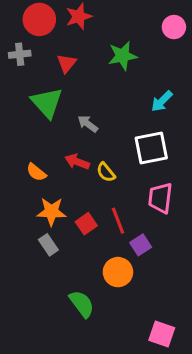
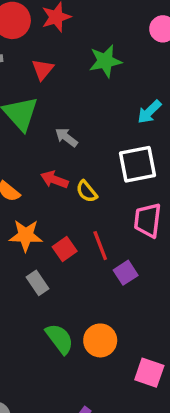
gray rectangle: (48, 245) -> (38, 283), moved
orange circle: (118, 272) -> (100, 340), moved

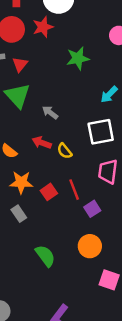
red triangle: (43, 70) -> (20, 64), moved
gray rectangle: (38, 283) -> (19, 214), moved
orange circle: (100, 340) -> (90, 246), moved

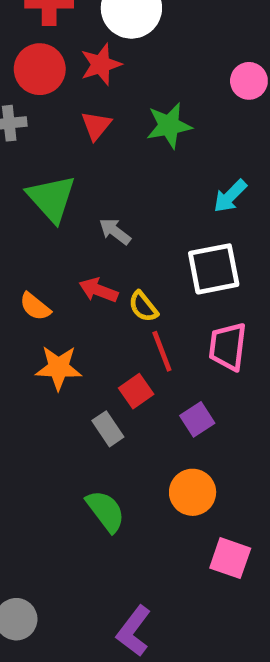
red triangle: (20, 64) -> (96, 126), moved
red line: (74, 190) -> (162, 351), moved
red square: (49, 192) -> (136, 391), moved
gray rectangle: (19, 214) -> (108, 429), moved

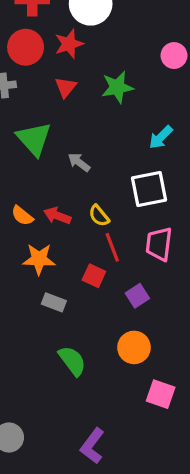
red arrow: (98, 290) -> (57, 216), moved
red square: (136, 391) -> (94, 276), turned -30
gray rectangle: (108, 429) -> (54, 302), moved, turned -35

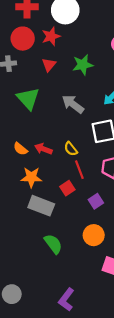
gray arrow: (79, 162) -> (73, 104), moved, size x1.5
red square: (94, 276) -> (67, 188), turned 32
gray rectangle: (54, 302) -> (41, 206), size x1.6

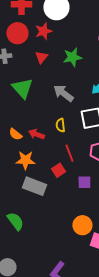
yellow semicircle: (71, 149) -> (60, 125), moved, turned 32
purple square: (96, 201) -> (84, 182), turned 32
orange circle: (94, 235) -> (82, 225), moved
green semicircle: (53, 244) -> (15, 221), moved

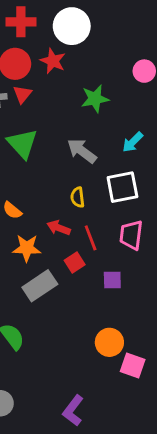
red star: (43, 31) -> (53, 61), turned -30
red triangle: (41, 57) -> (22, 94), moved
red arrow: (36, 134) -> (59, 228), moved
gray rectangle: (34, 186) -> (40, 286), turned -55

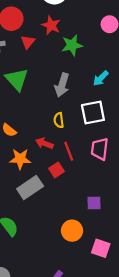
red star: (53, 61) -> (51, 25), moved
red triangle: (22, 94) -> (28, 42), moved
gray arrow: (82, 151) -> (62, 85), turned -110
purple square: (112, 280) -> (94, 203), moved
orange circle: (109, 342) -> (72, 231), moved

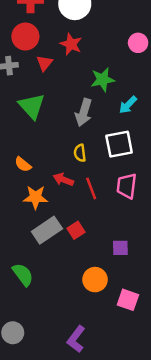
green star: (72, 45) -> (103, 80), moved
red square: (57, 170) -> (76, 230), moved

